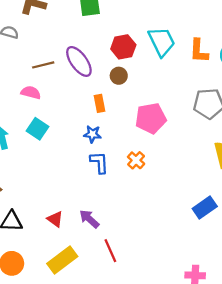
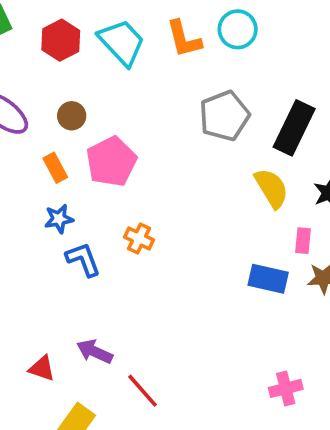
red hexagon: (123, 47) -> (61, 40), moved
pink pentagon: (151, 118) -> (111, 162), moved
blue rectangle: (205, 208) -> (268, 279), turned 65

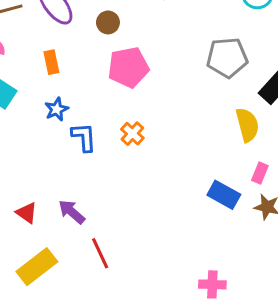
orange rectangle: (55, 168) -> (51, 62), moved
blue star: (59, 219) -> (57, 109), moved, turned -30

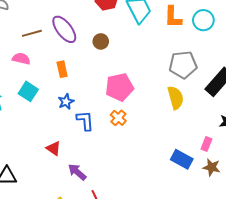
pink pentagon: (128, 67) -> (119, 87), moved
yellow semicircle: (247, 125) -> (176, 98), moved
red triangle: (27, 213) -> (54, 148), moved

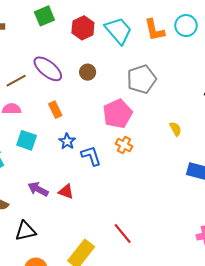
gray pentagon: (183, 65) -> (142, 79), moved
yellow semicircle: (176, 98) -> (176, 129), moved, size x0.6
purple arrow: (77, 172) -> (38, 189), moved

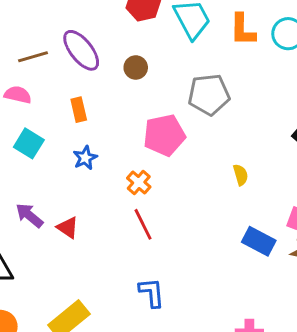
orange cross: (124, 145) -> (139, 183), moved
blue L-shape: (91, 156) -> (152, 293), moved
red line: (123, 233) -> (143, 224), moved

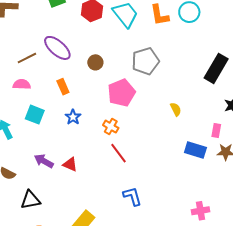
brown circle: (136, 67) -> (95, 62), moved

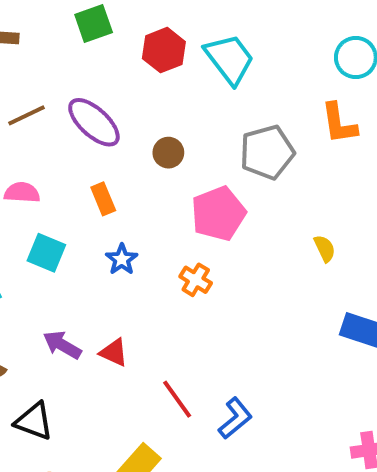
orange L-shape: (159, 15) -> (339, 123), moved
brown line: (27, 58) -> (26, 115), moved
red line: (118, 153) -> (177, 399), moved
blue L-shape: (132, 196) -> (235, 418), turned 65
black triangle: (30, 200) -> (34, 421), turned 30

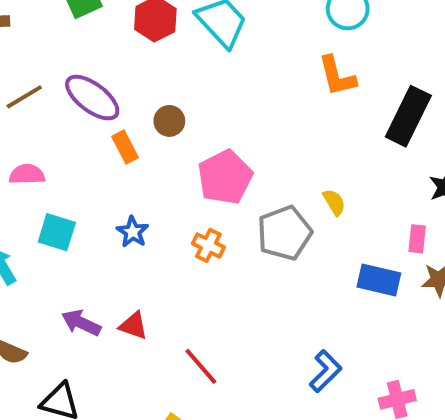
gray pentagon: (267, 152) -> (285, 233), moved
orange rectangle: (103, 199) -> (125, 147), moved
blue L-shape: (235, 418) -> (325, 371), moved

